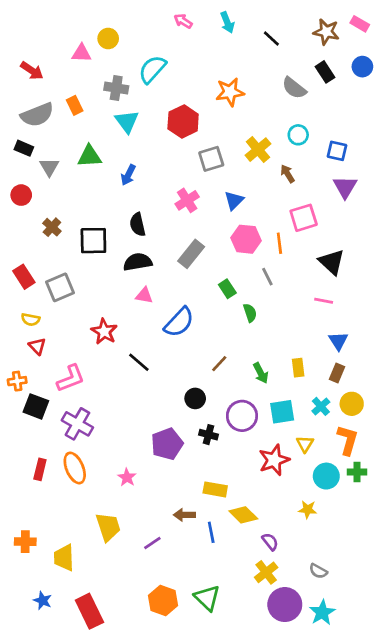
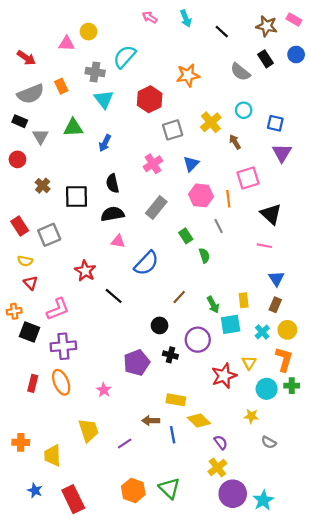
cyan square: (282, 412) -> (231, 324), moved
purple cross: (77, 424) -> (63, 346), turned -35
gray semicircle: (318, 571) -> (269, 442), moved

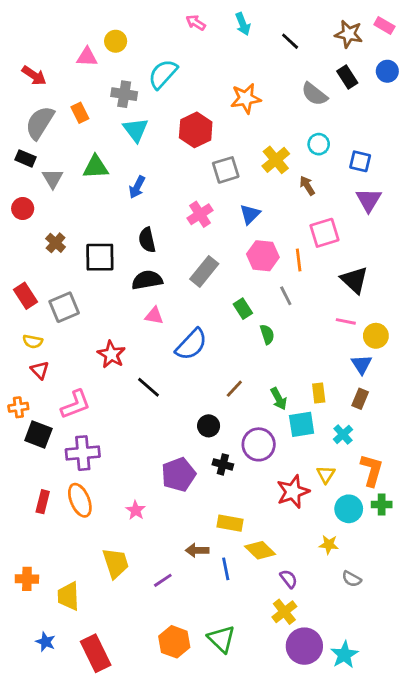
gray semicircle: (31, 94) -> (40, 123), turned 144
yellow circle: (287, 330) -> (376, 336), moved

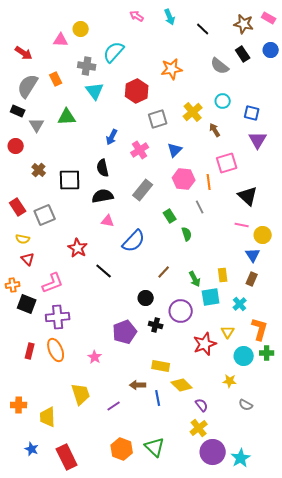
blue arrow: (137, 187) -> (112, 137), moved

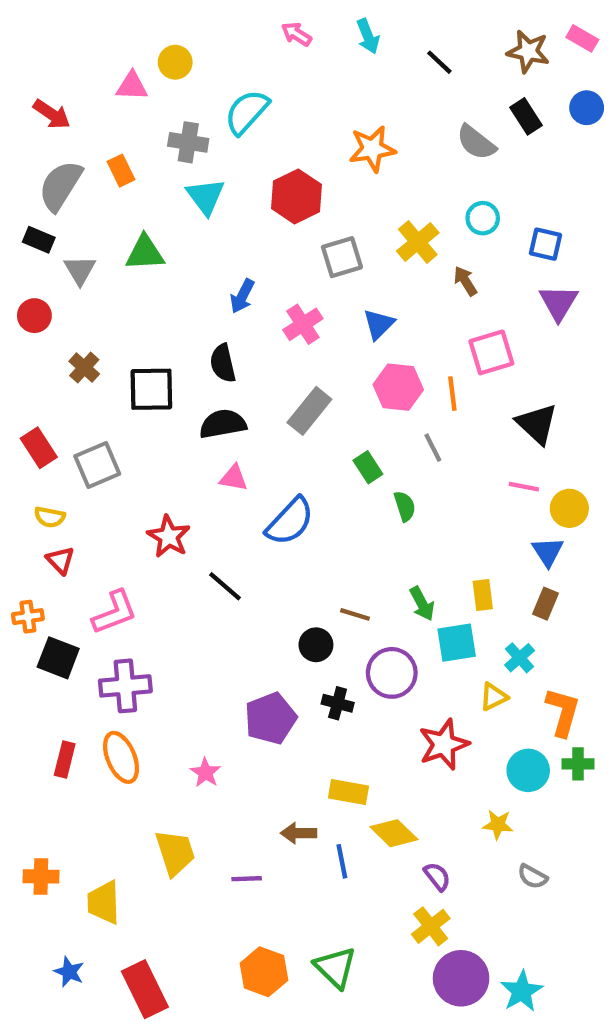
brown line: (164, 272) -> (355, 614), moved, turned 64
yellow triangle: (228, 332) -> (494, 697), moved, turned 32
purple line: (114, 406) -> (247, 879), turned 32

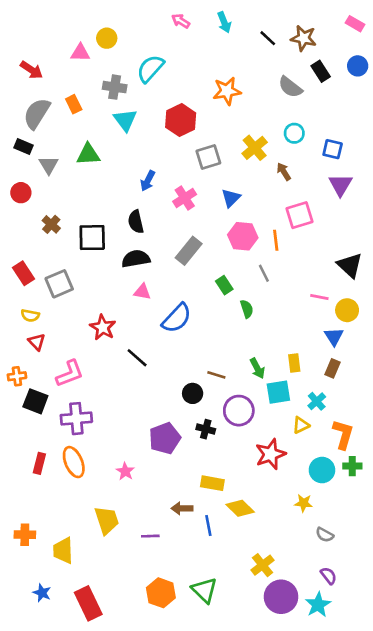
brown star: (528, 51) -> (303, 38), moved
black triangle: (537, 424) -> (350, 265), moved
purple semicircle: (437, 876) -> (329, 576), moved

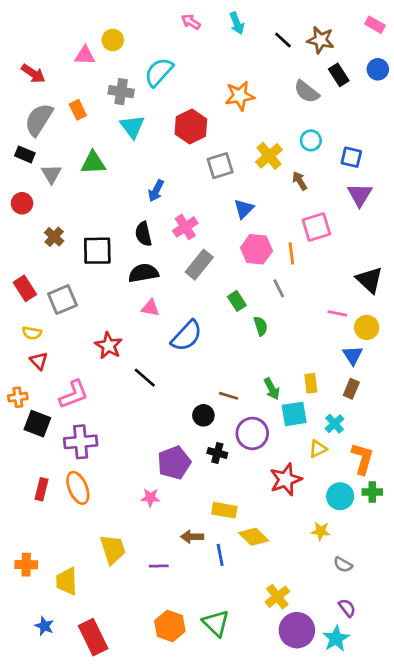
pink cross: (185, 198) -> (185, 227), moved
pink star: (125, 471) -> (150, 498), moved, turned -30

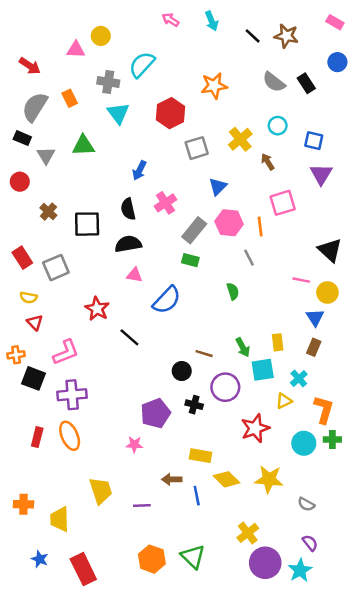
black rectangle: (339, 75) -> (306, 83), moved
gray rectangle: (199, 265) -> (194, 230), moved
green rectangle: (237, 301) -> (190, 260), moved, turned -42
yellow star: (321, 531) -> (269, 479), moved, size x1.6

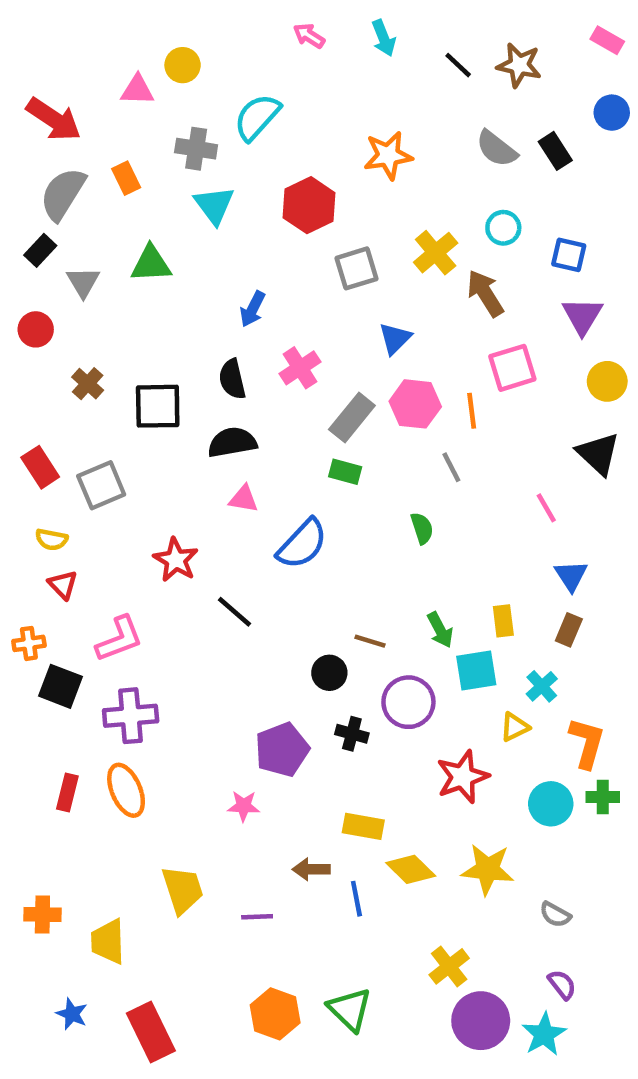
red arrow: (30, 66) -> (54, 119), size x1.4
black rectangle: (22, 138) -> (40, 250), turned -70
brown arrow: (268, 162) -> (485, 293), size x1.5
pink line: (301, 280) -> (546, 508), turned 49
yellow circle: (327, 293) -> (607, 381), moved

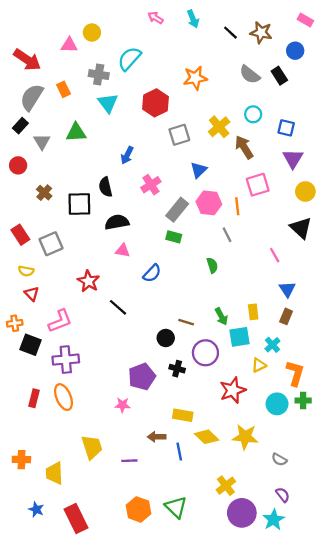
blue circle: (612, 113) -> (295, 51), moved
black semicircle: (232, 379) -> (106, 187), moved
blue semicircle: (302, 544) -> (152, 273), size x0.7

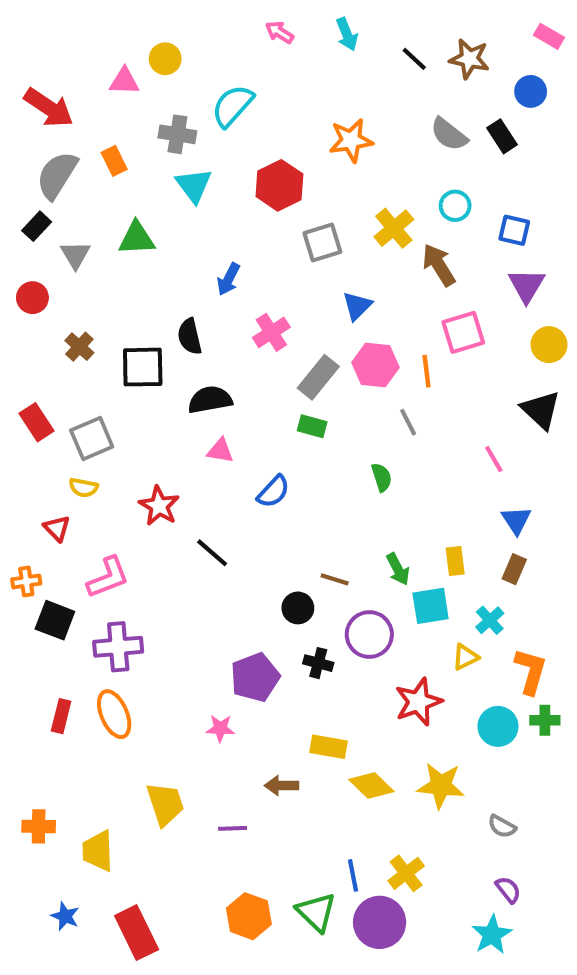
yellow semicircle: (26, 271) -> (84, 488), moved
blue line: (179, 452) -> (353, 875), moved
purple circle: (242, 513) -> (380, 922), moved

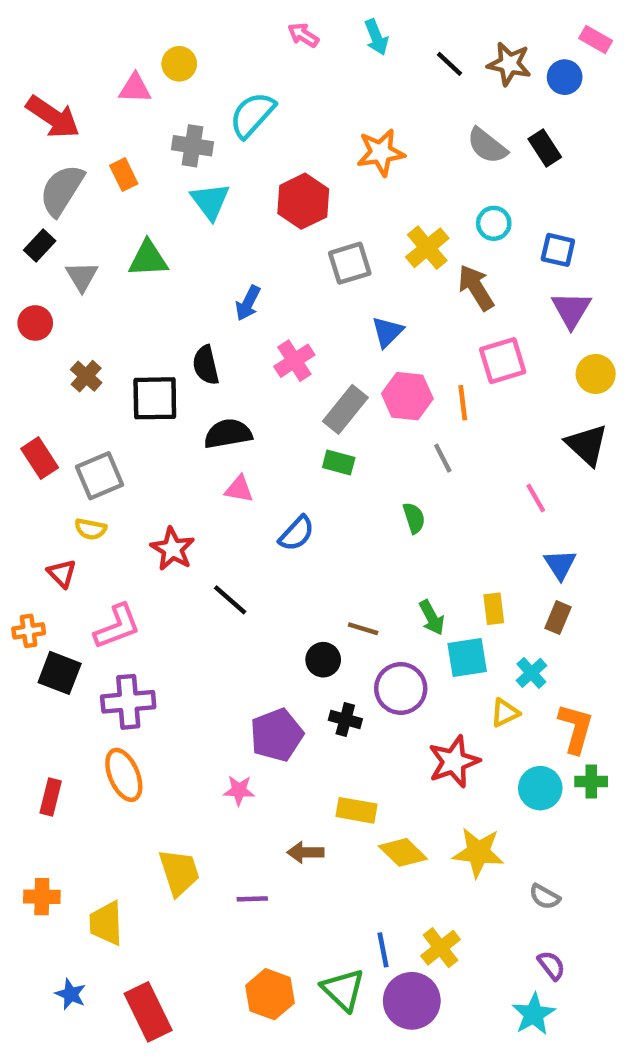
blue circle: (531, 91) -> (565, 77), moved
red rectangle: (61, 716) -> (51, 797), moved

